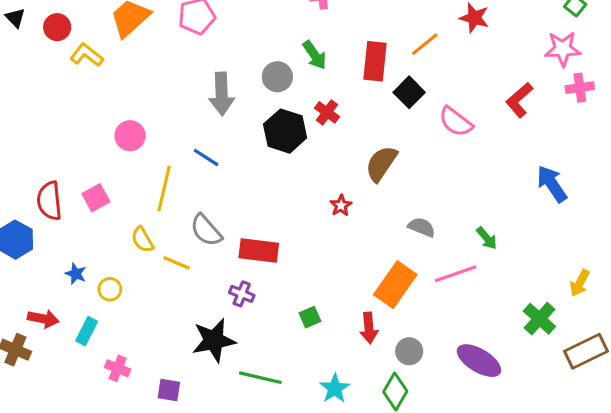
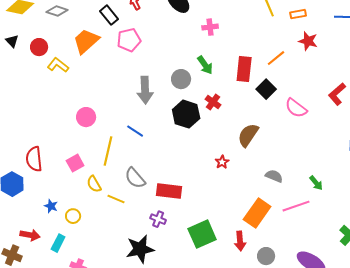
pink square: (96, 198) -> (75, 163), moved
green square: (310, 317) -> (202, 234), size x2.0

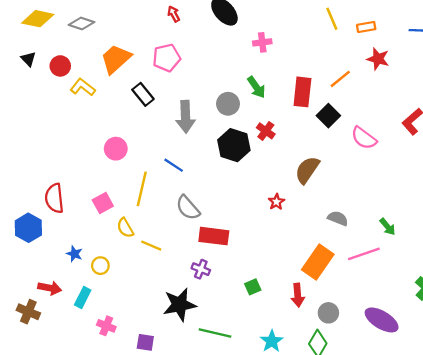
black rectangle: (109, 15) -> (143, 94), moved
gray semicircle: (135, 178) -> (188, 208), moved
green square: (202, 234) -> (253, 287), size x0.5

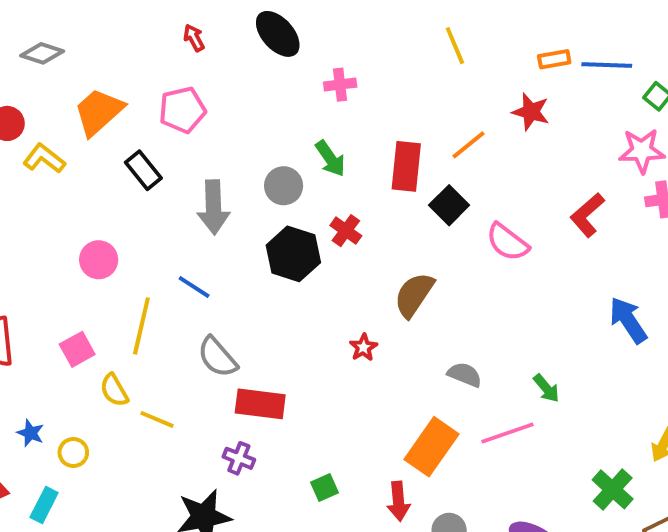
orange rectangle: (366, 27) -> (554, 59), moved

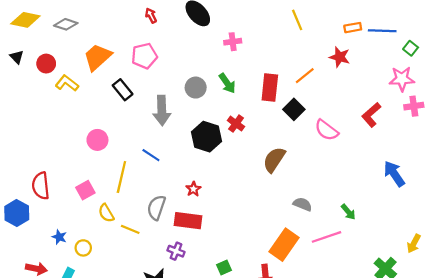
gray circle: (284, 186) -> (196, 88), moved
red star: (363, 347) -> (193, 189), moved
gray semicircle: (217, 357) -> (156, 208), moved, turned 60

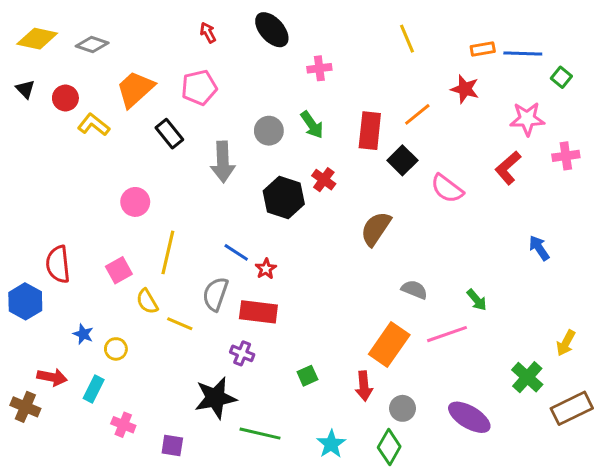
pink star: (402, 79) -> (527, 119), moved
blue line: (151, 155) -> (236, 252), moved
blue arrow: (394, 174) -> (539, 248), size x0.7

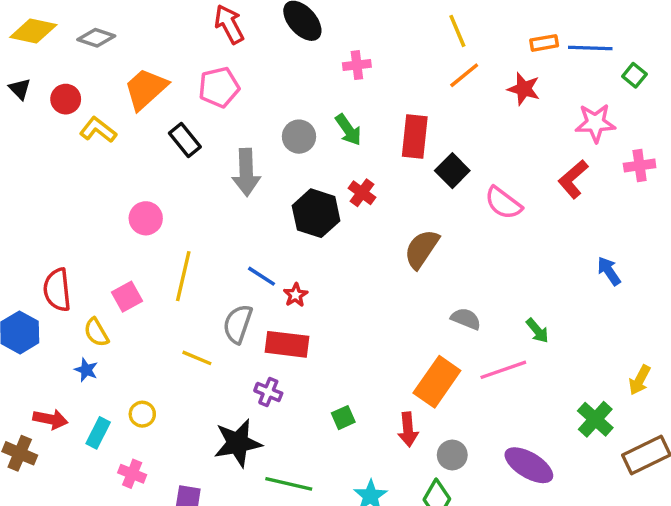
red arrow: (208, 33) -> (229, 24), size x1.6
orange line: (417, 114) -> (464, 75), moved
yellow semicircle: (147, 301) -> (96, 332), moved
yellow circle: (116, 349) -> (142, 414), moved

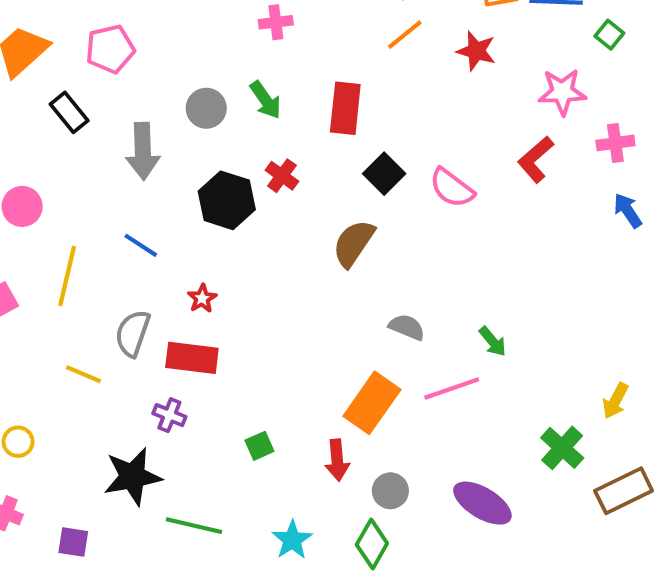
black square: (452, 171) -> (384, 174), moved
blue arrow: (609, 271) -> (628, 211), moved
blue line: (262, 276) -> (141, 245), moved

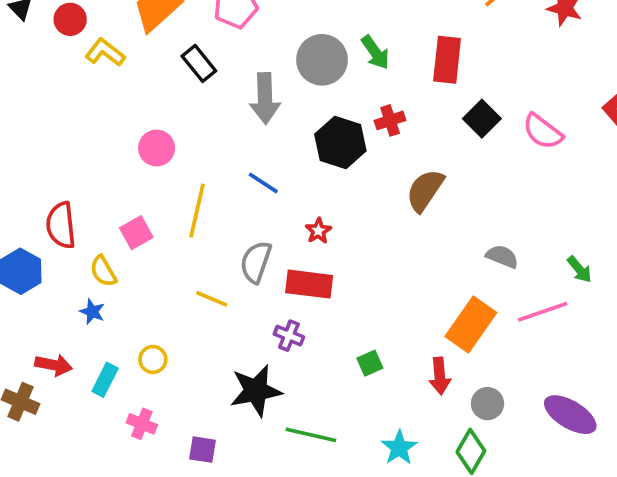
gray circle: (206, 108) -> (322, 60), size x1.4
red cross: (282, 176) -> (390, 120), turned 36
brown semicircle: (354, 243) -> (425, 190), moved

